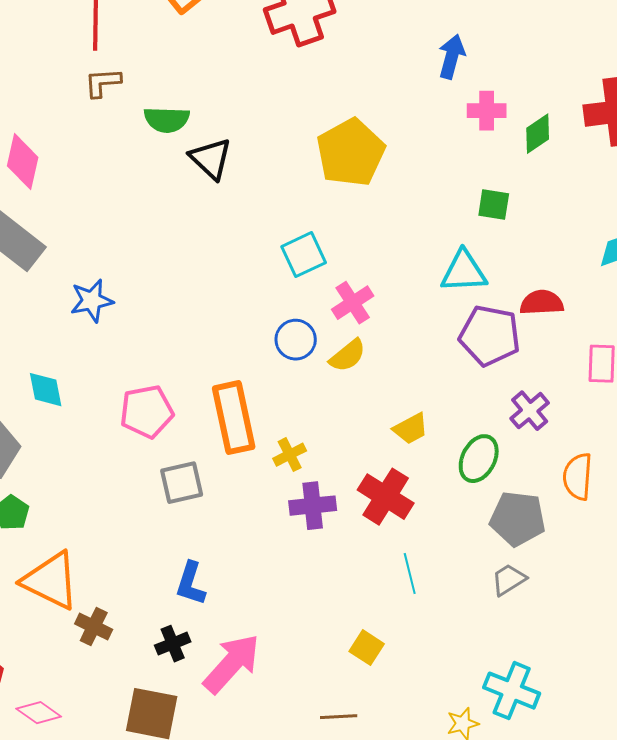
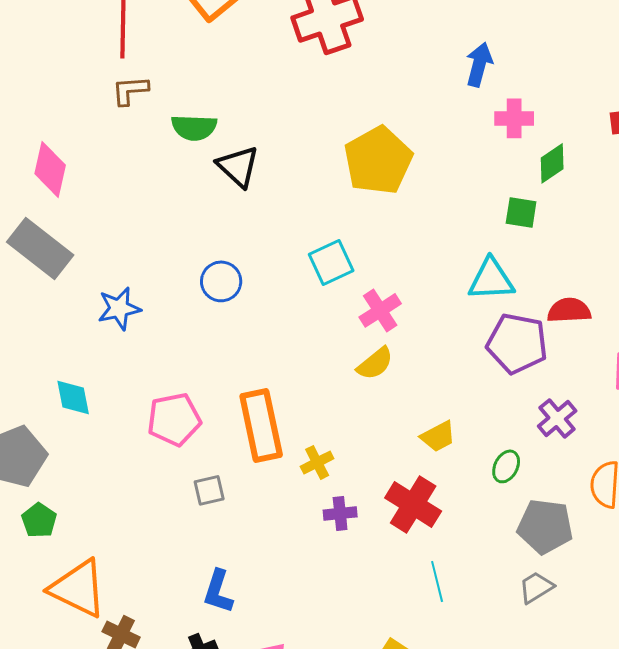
green diamond: (538, 134) -> (552, 163), moved
blue circle: (296, 340) -> (221, 281), moved
green ellipse: (479, 459) -> (506, 466), size x0.7
gray square: (182, 483) -> (209, 490), size x0.7
purple cross: (313, 506) -> (340, 513), size x0.7

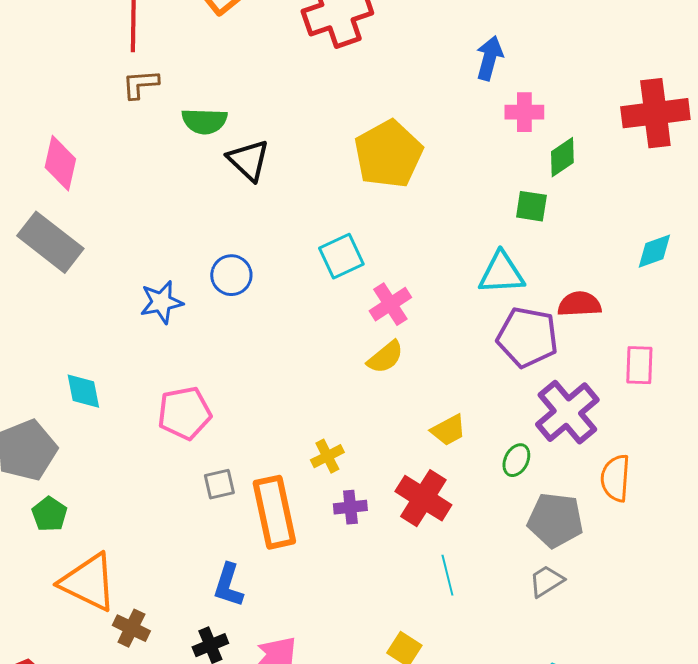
blue star: (119, 308) -> (161, 302), moved
purple cross: (557, 418) -> (567, 412), size x1.6
orange rectangle: (261, 425) -> (274, 512), moved

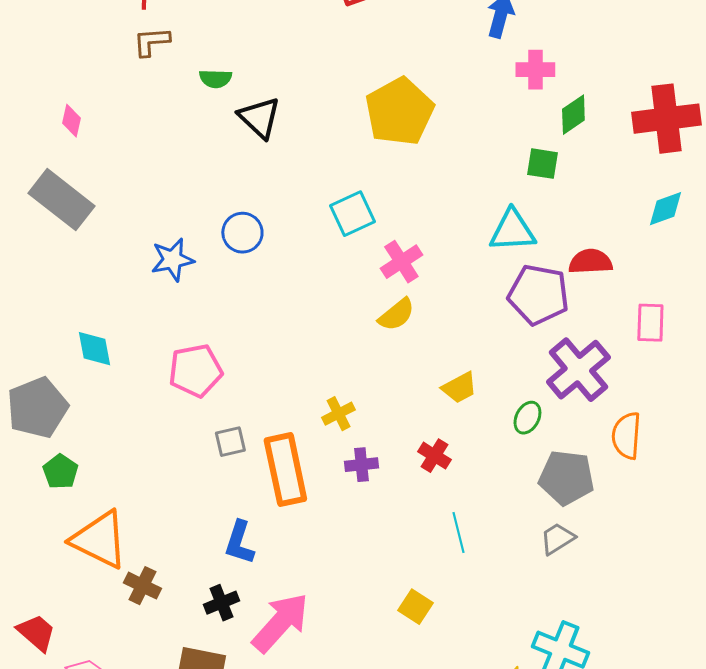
red cross: (655, 113) -> (666, 119), moved
green semicircle: (204, 121) -> (215, 79), size x0.7
pink diamond: (60, 163) -> (71, 121), size x0.6
red cross: (423, 498) -> (434, 456), size x0.6

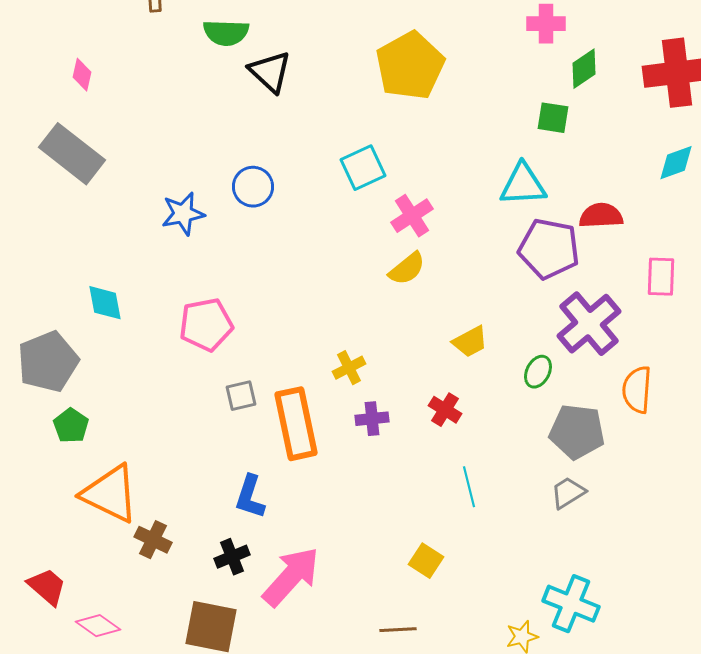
green semicircle: (215, 79) -> (226, 33), size x1.4

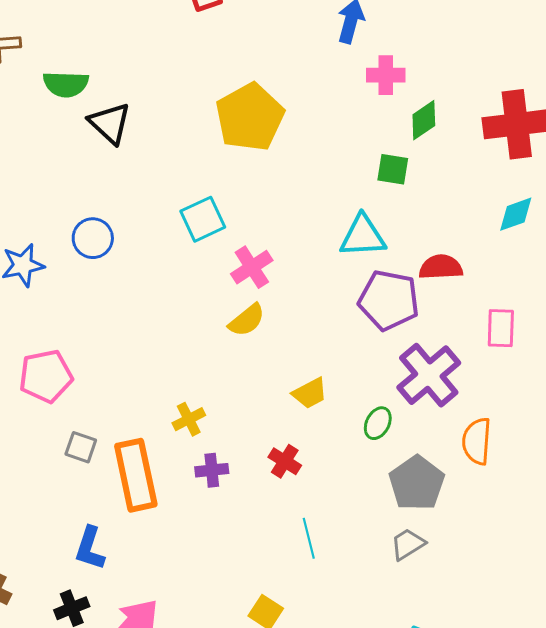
gray square: (241, 396) -> (81, 447), turned 32
gray pentagon: (577, 432) -> (417, 483), turned 30

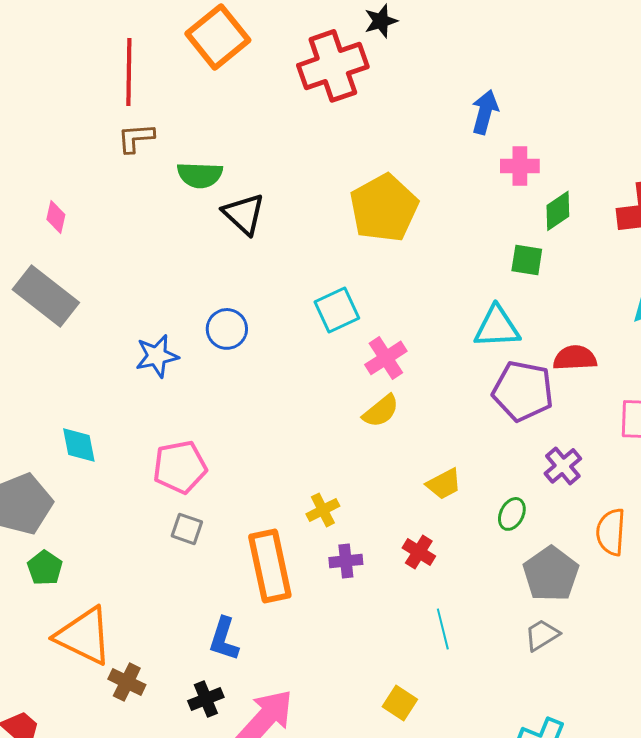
purple cross: (429, 375) -> (563, 466), size x0.6
gray square: (81, 447) -> (187, 529), moved

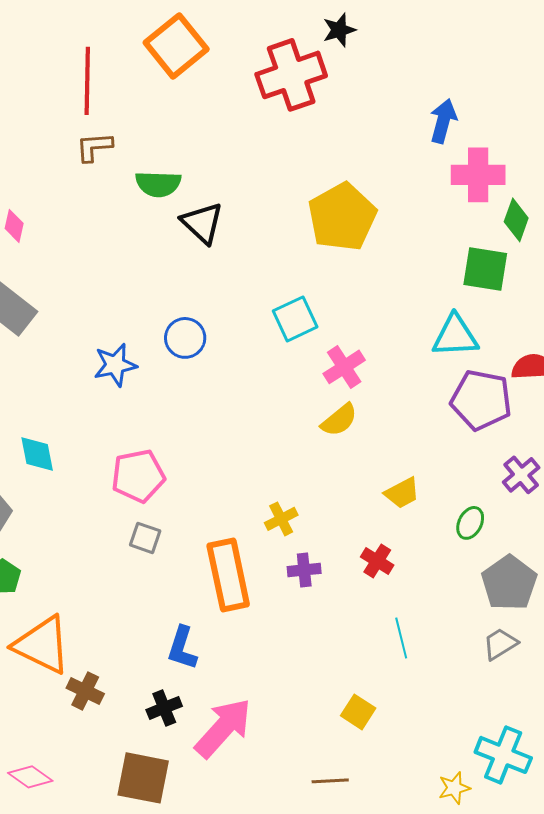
pink cross: (520, 166) -> (478, 175), size x1.4
green diamond: (558, 211) -> (516, 220), turned -36
green square: (527, 260) -> (485, 269), size x1.4

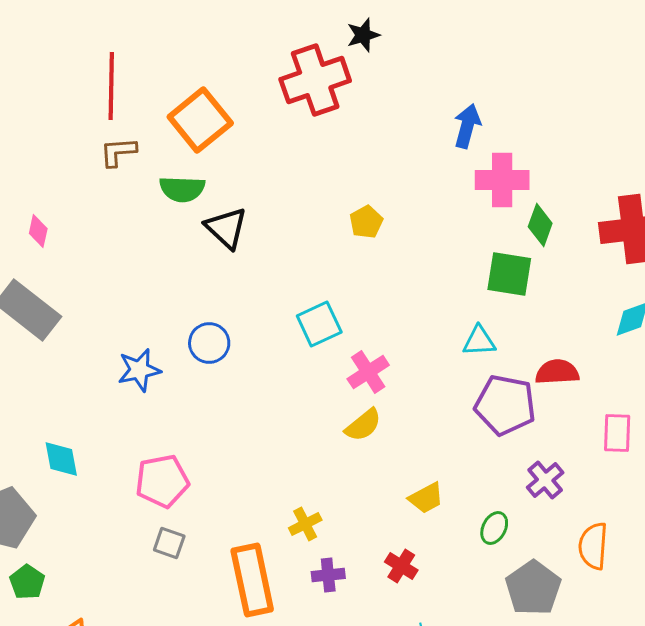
orange square: (176, 46) -> (200, 120), moved
yellow pentagon: (342, 217) -> (366, 222), size x0.5
cyan triangle: (455, 336) -> (479, 341), size x0.7

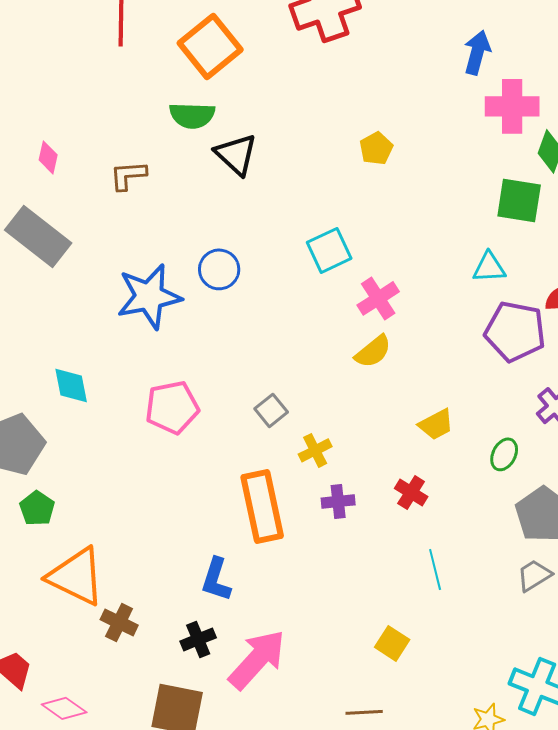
brown L-shape: (118, 152) -> (128, 175), moved
blue star: (139, 370) -> (149, 296), size x1.5
gray square: (169, 543) -> (271, 410), moved, turned 32

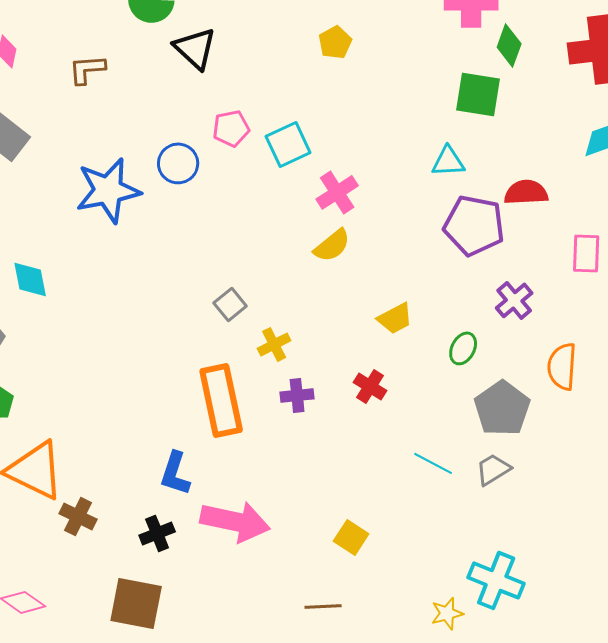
pink pentagon: (172, 407) -> (231, 128), moved, size x0.7
cyan line: (435, 569) -> (433, 463), moved, turned -48
pink arrow: (257, 659) -> (235, 521), moved, turned 60

